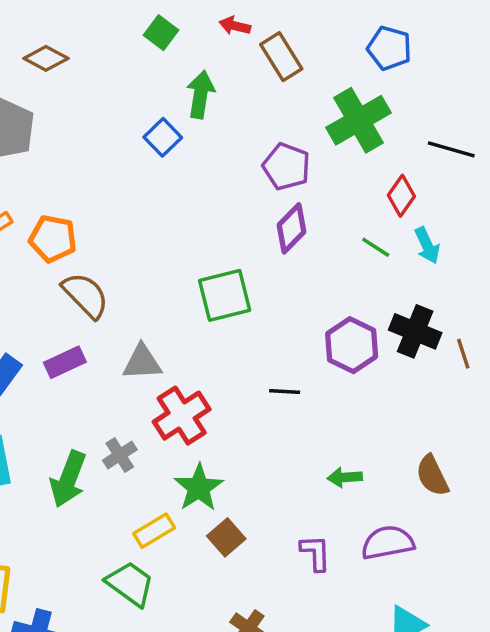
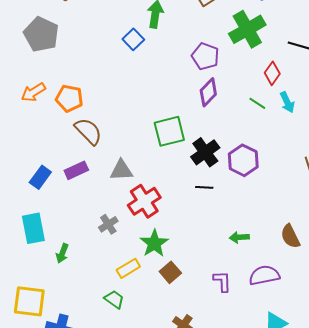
black cross: (415, 331) -> (205, 152), moved, turned 32
green arrow: (68, 479) -> (62, 253), moved, size x0.6
green trapezoid: (130, 584) -> (114, 299), size x0.7

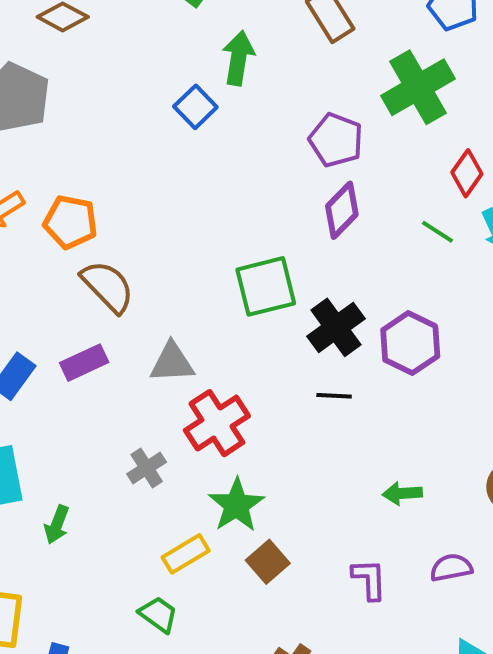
purple semicircle: (264, 275) -> (451, 568), size x0.7

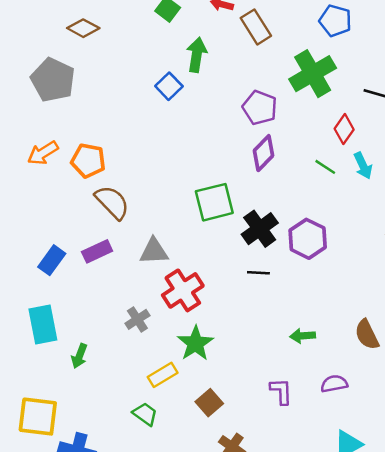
brown square: (268, 562) -> (209, 403), moved

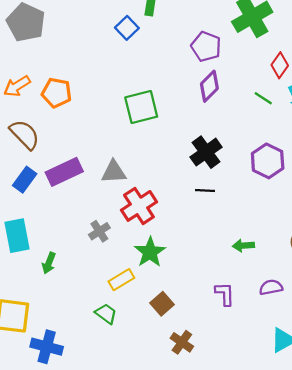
brown semicircle: (112, 202) -> (25, 135), moved
green square: (214, 202) -> (141, 107), moved
purple hexagon: (308, 239) -> (268, 161), moved
purple rectangle: (97, 251) -> (64, 172), size x1.4

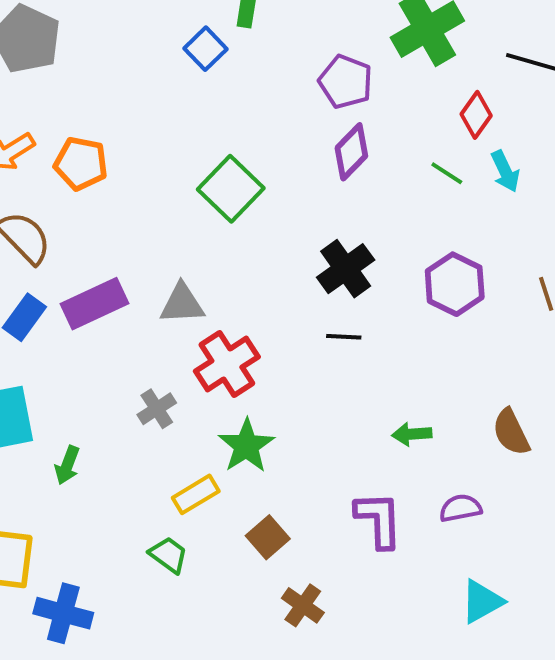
green square: (141, 107) -> (231, 189), turned -32
purple L-shape: (225, 294) -> (379, 520), size x1.4

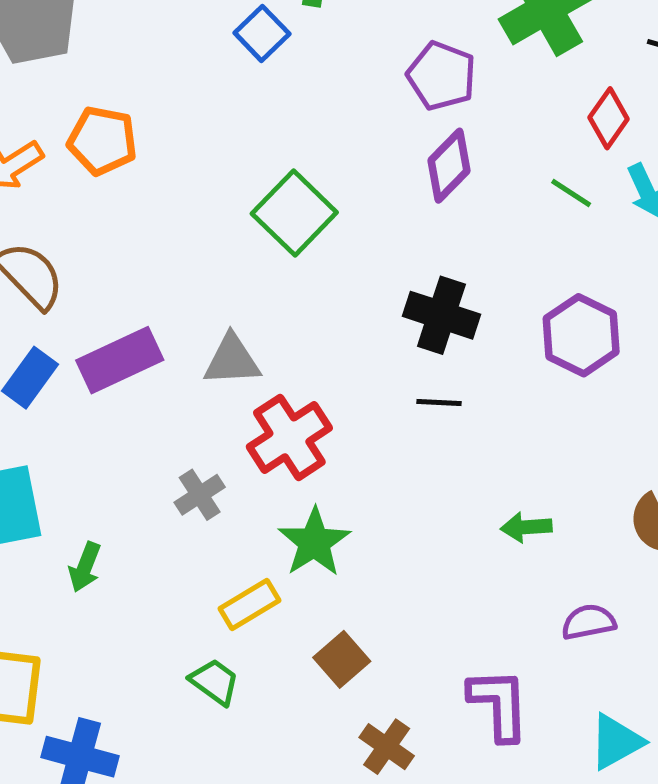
orange pentagon: (81, 163) -> (102, 141), moved
black cross: (346, 269) -> (441, 315), turned -36
purple L-shape: (379, 520) -> (499, 704), moved

